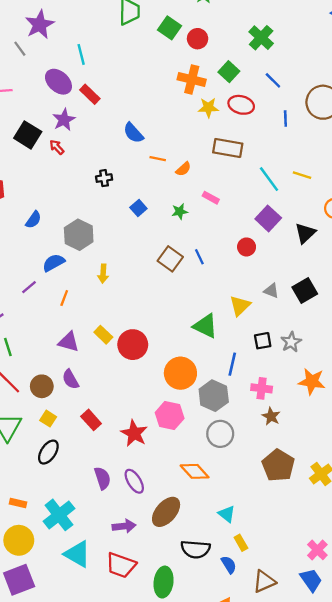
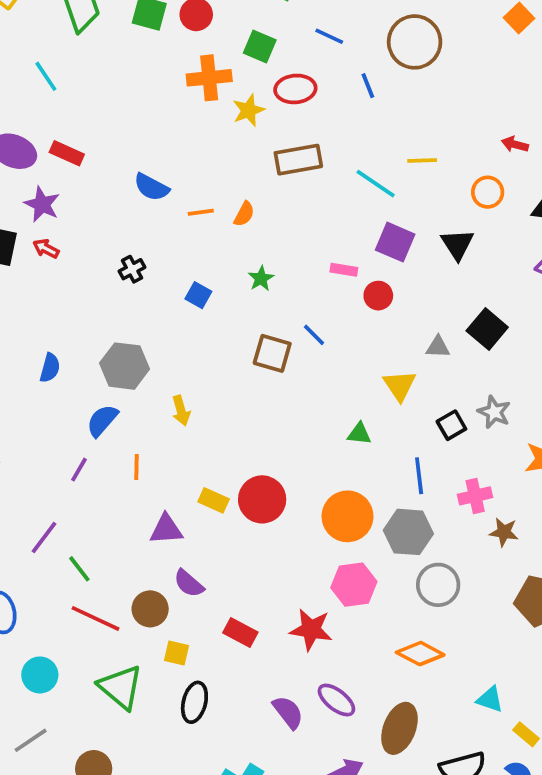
cyan line: (81, 54) -> (46, 76), moved
pink rectangle: (211, 198) -> (344, 270), moved
green triangle: (205, 326) -> (359, 434), size x0.6

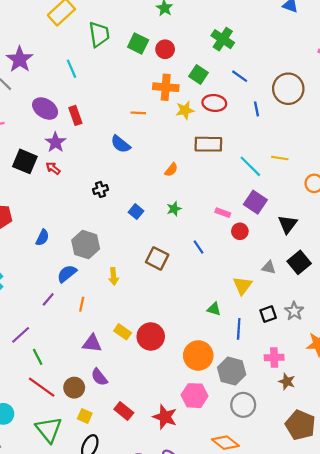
red rectangle: (67, 153) -> (75, 115), turned 36
orange line: (201, 212) -> (138, 113), moved
black triangle: (457, 244) -> (288, 224), moved
brown square: (272, 353) -> (157, 258), moved
blue line: (419, 476) -> (239, 329), moved

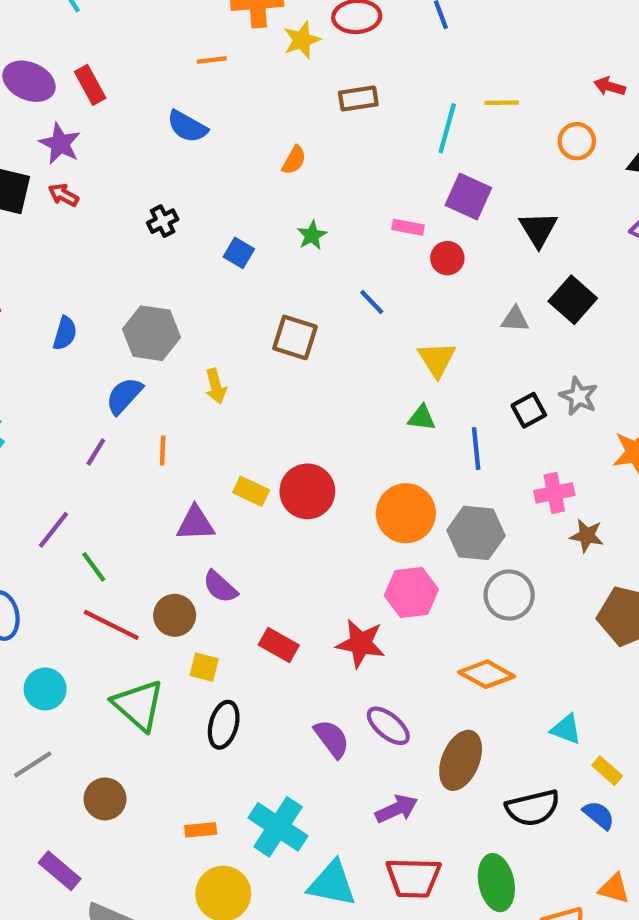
brown rectangle: (208, 144) -> (358, 98), size x0.7
cyan line: (250, 166) -> (447, 128), turned 70
yellow triangle: (242, 286) -> (437, 359), moved

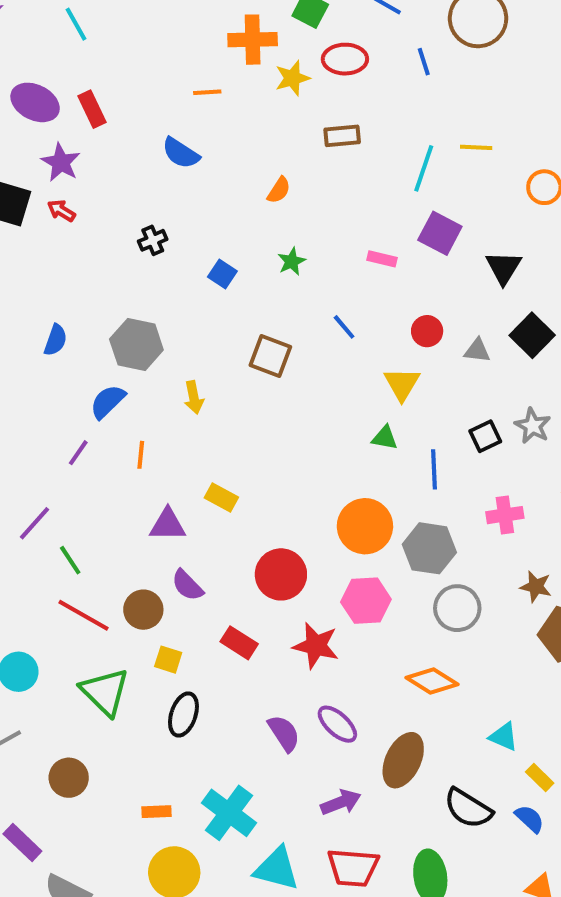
red circle: (447, 258) -> (427, 331), moved
red circle: (307, 491) -> (281, 574), moved
brown star: (587, 536) -> (536, 587), moved
black semicircle: (533, 808) -> (468, 808), turned 42

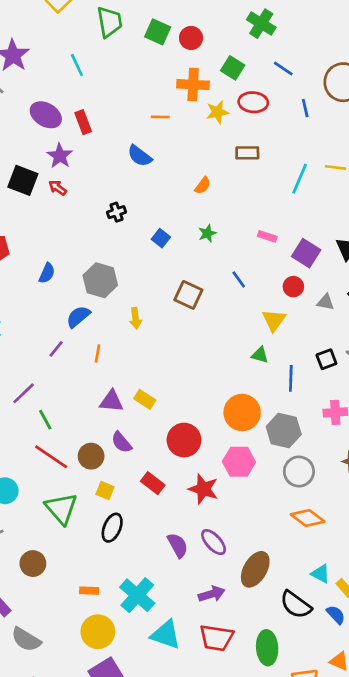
purple square: (440, 233) -> (306, 253), moved
yellow rectangle: (221, 498) -> (145, 399), moved
orange diamond: (432, 681) -> (308, 518), moved
cyan triangle: (504, 737) -> (321, 574), moved

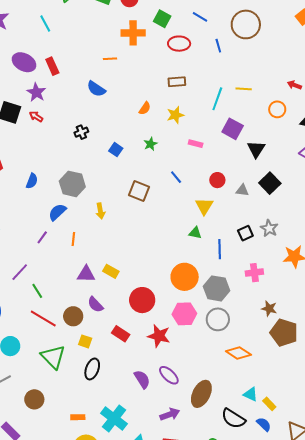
yellow star: (217, 112) -> (175, 115), moved
purple square: (306, 253) -> (233, 129), moved
gray circle: (299, 472) -> (218, 319), moved

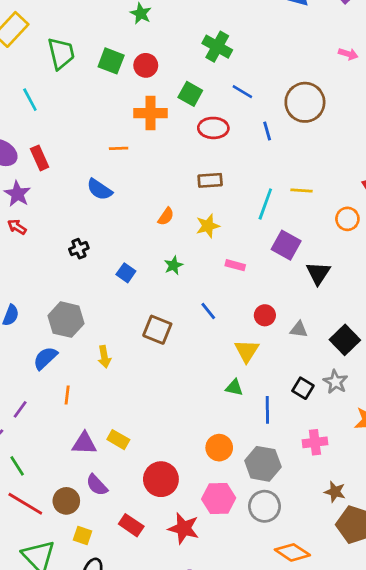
black square: (270, 183) -> (345, 340), moved
black square: (245, 233) -> (303, 388), turned -35
purple line: (42, 237) -> (20, 409), moved
orange circle: (185, 277) -> (219, 448), size x0.7

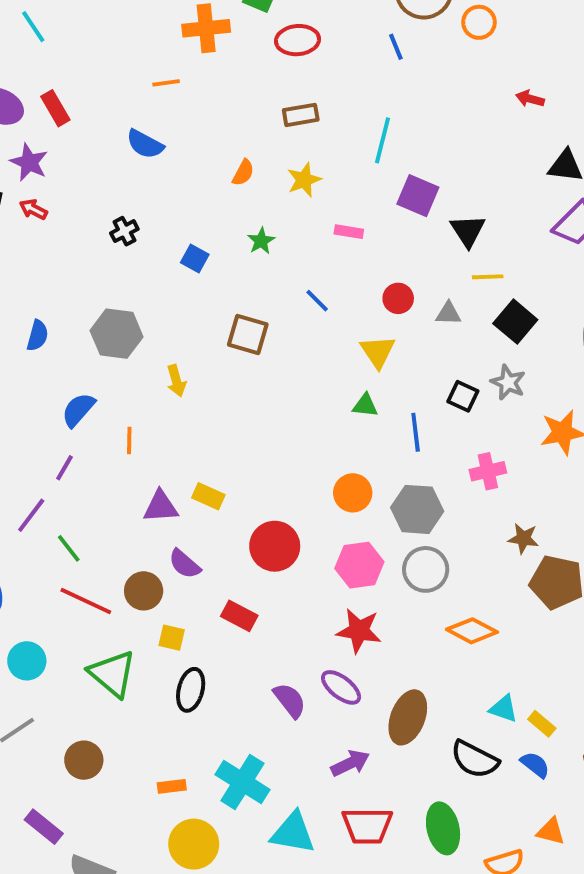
blue line: (267, 131) -> (396, 47), moved
yellow line: (301, 190) -> (488, 277), moved
orange circle: (347, 219) -> (479, 22), moved
blue semicircle: (45, 358) -> (78, 410), moved
red star: (184, 528) -> (359, 631), moved

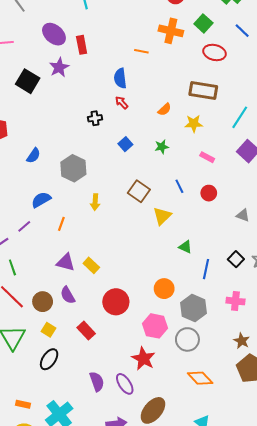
brown rectangle: (301, 115) -> (203, 90), size x1.5
blue semicircle: (145, 144) -> (120, 78), turned 36
red arrow: (33, 209) -> (122, 103), moved
red circle: (398, 298) -> (209, 193), moved
yellow triangle: (378, 352) -> (162, 216), moved

